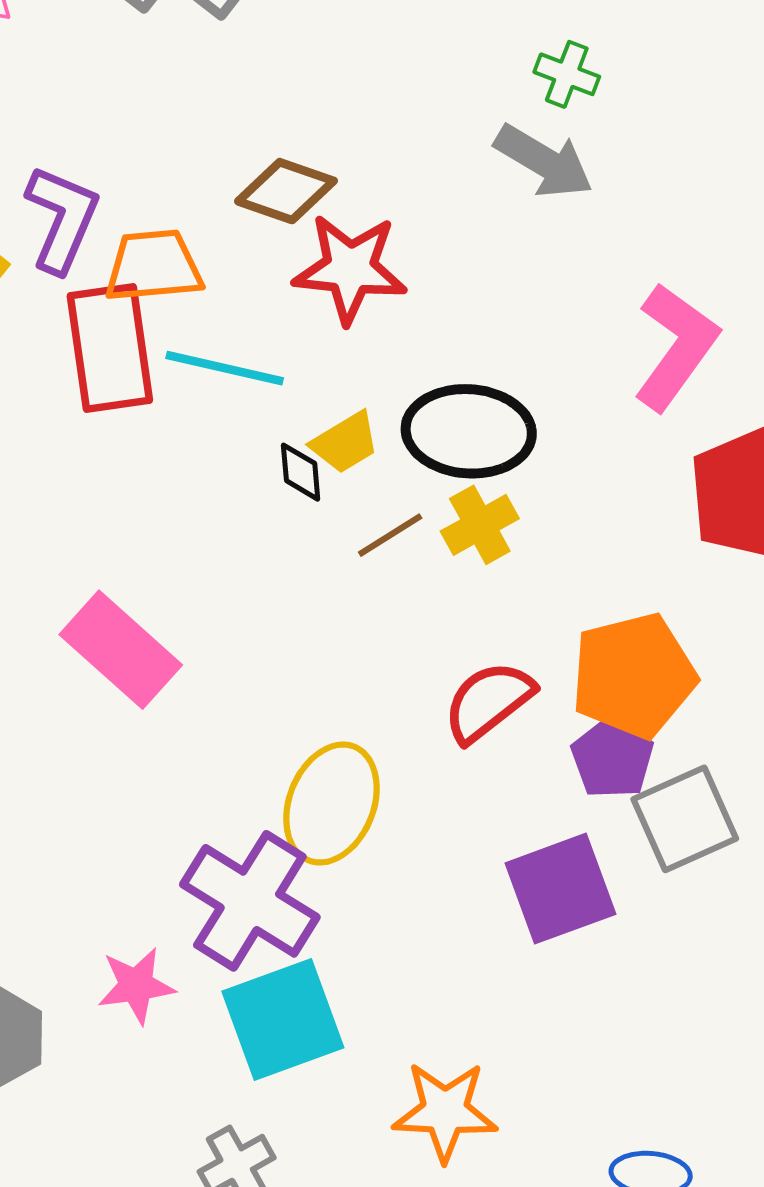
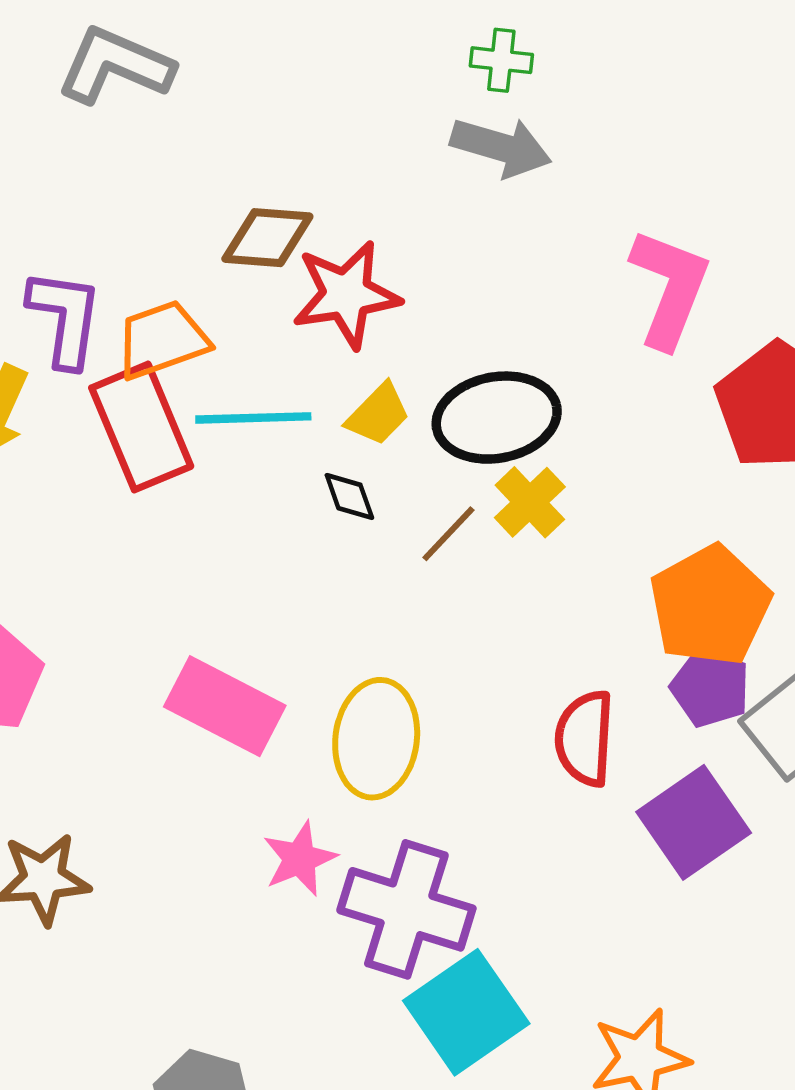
yellow trapezoid: (345, 443) -> (378, 414), moved
red semicircle: (488, 702) -> (585, 738), moved, turned -34
yellow ellipse: (331, 804) -> (376, 739), moved
pink star: (136, 986) -> (300, 859), moved

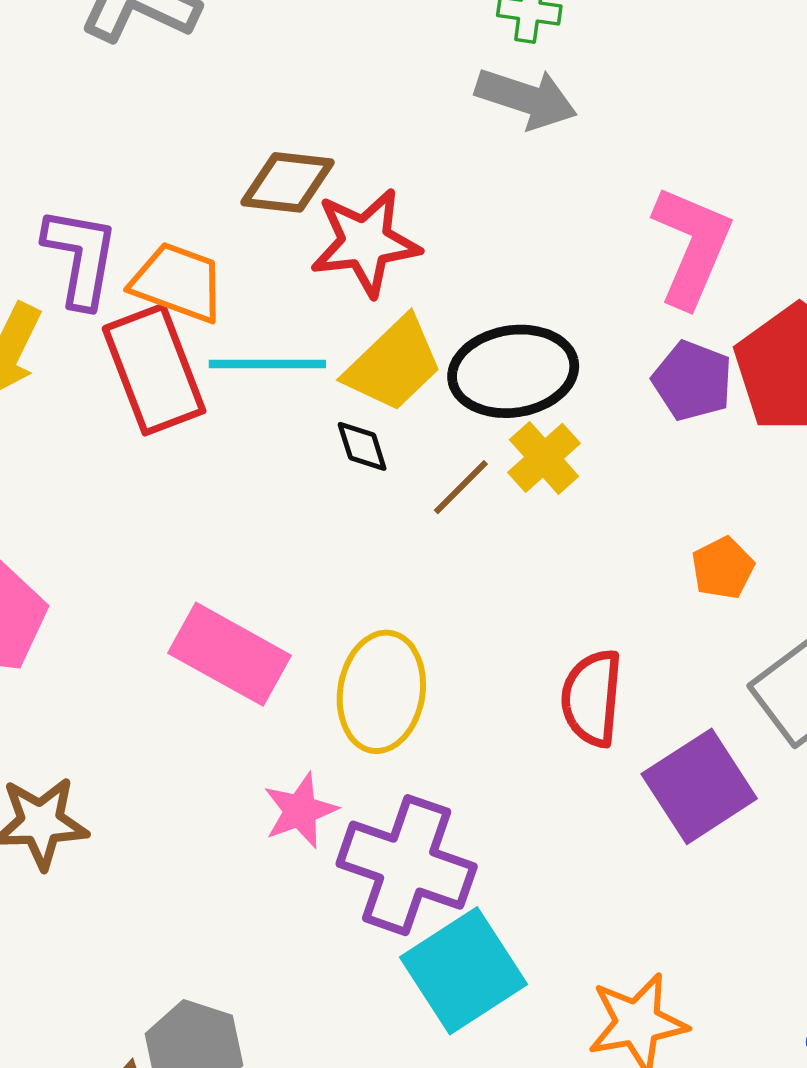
orange trapezoid: (162, 340) -> (178, 282), turned 38
yellow trapezoid: (378, 414) -> (394, 364), size x1.5
orange pentagon: (710, 606) -> (723, 568), size x0.5
purple pentagon: (710, 688) -> (692, 381), moved

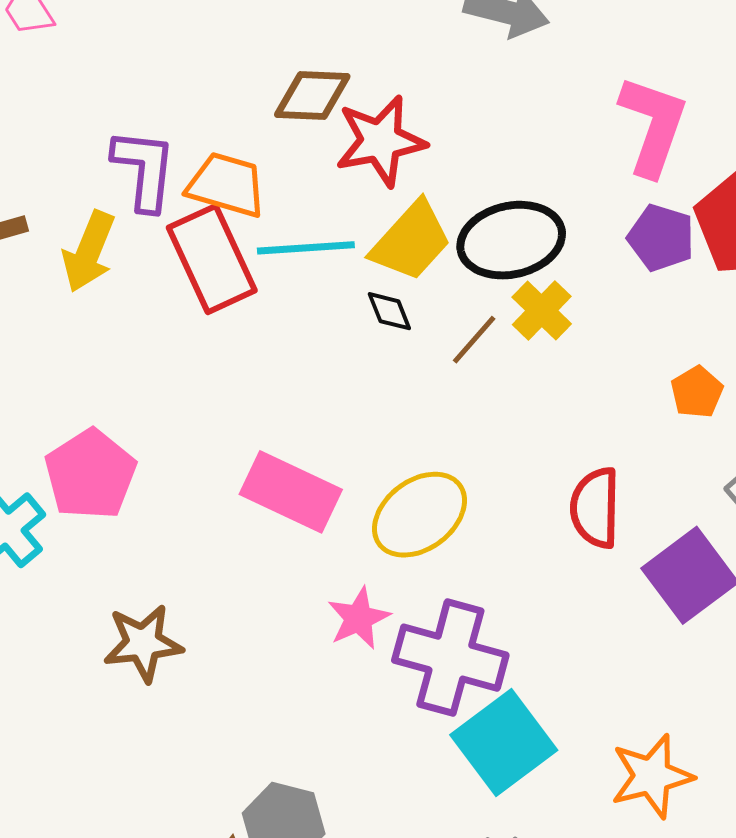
yellow ellipse: (381, 692) -> (419, 515), turned 48

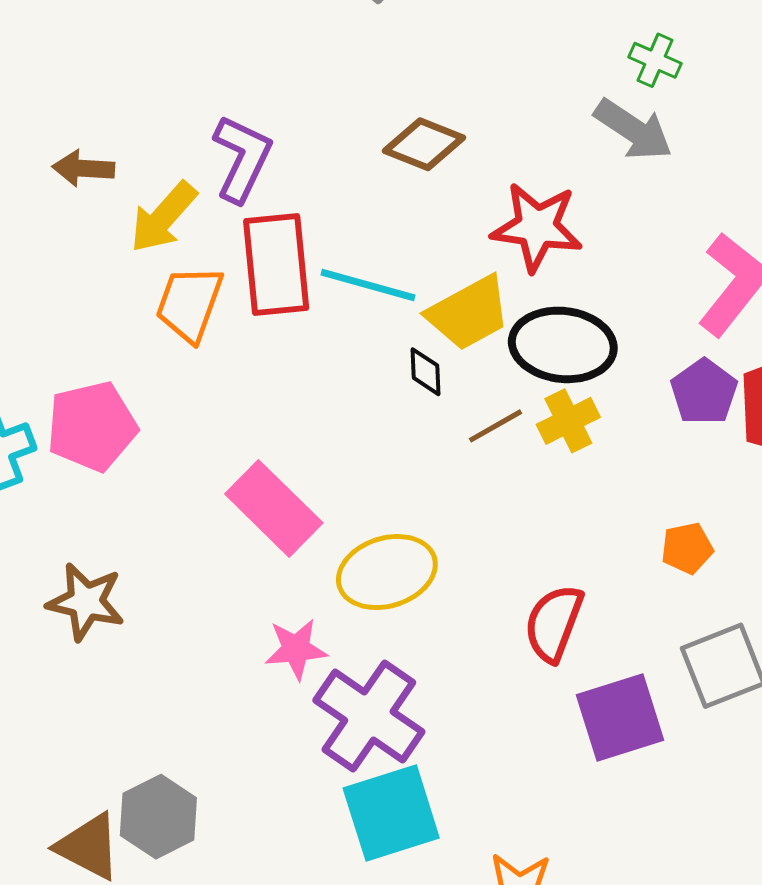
red star: (381, 141) -> (537, 227), moved
orange trapezoid: (227, 185) -> (189, 304), moved, turned -106

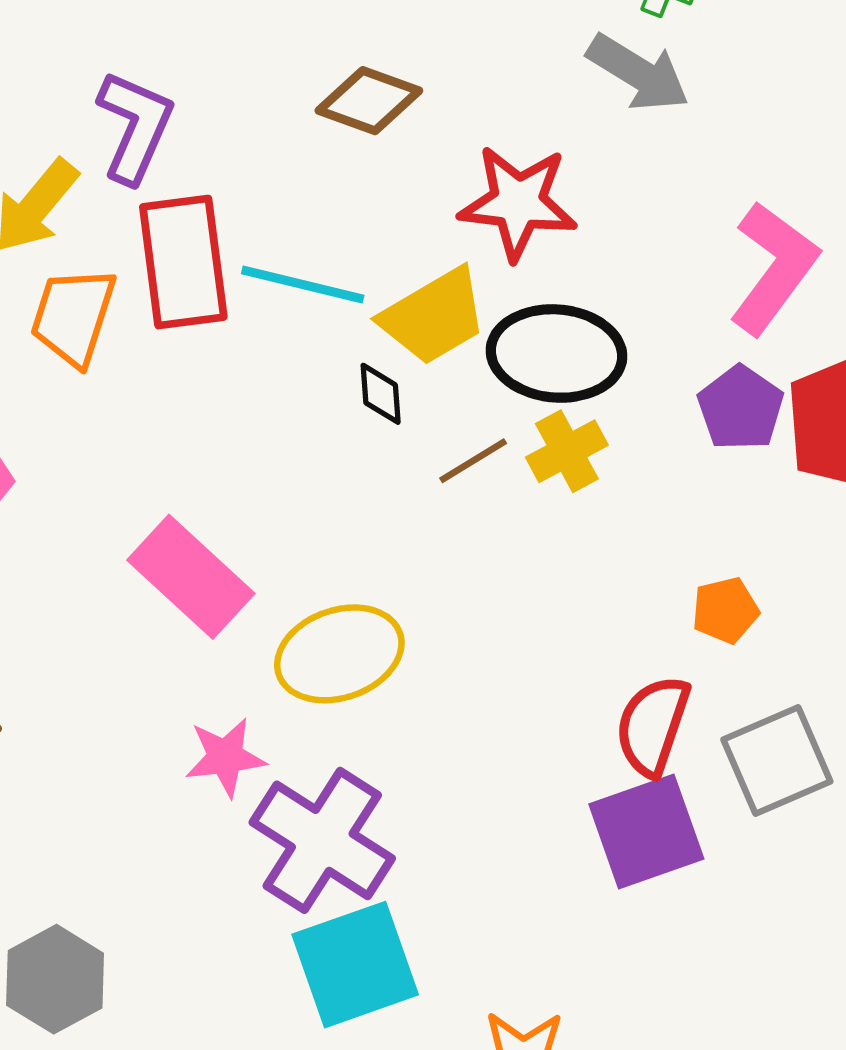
red semicircle: (554, 623) -> (653, 726), moved

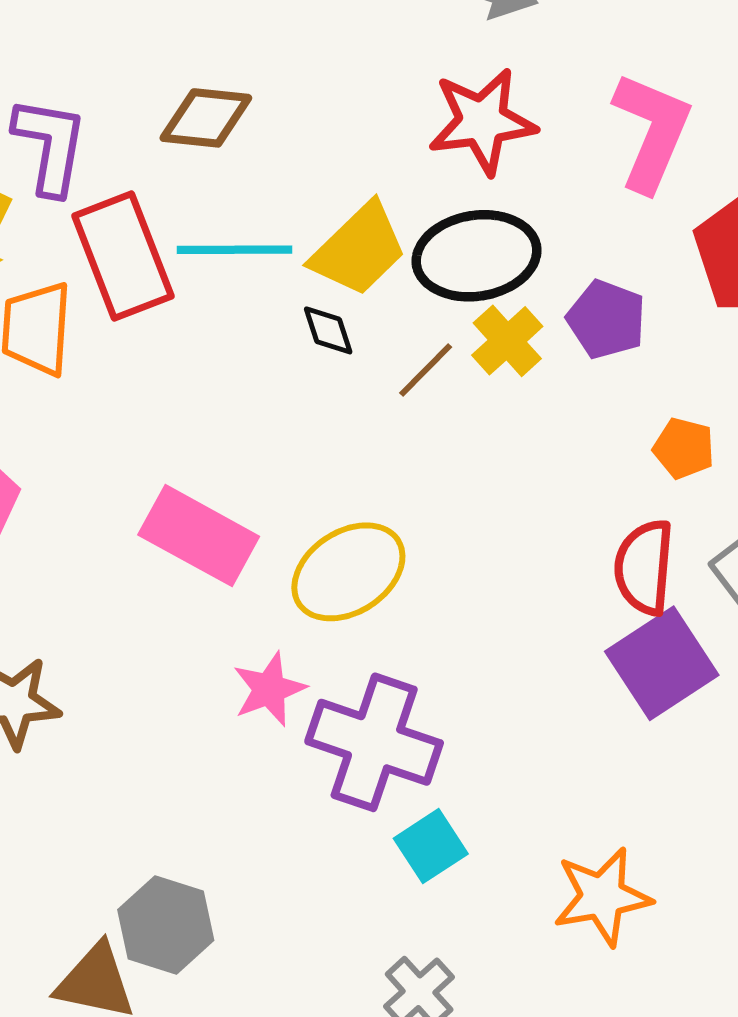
brown diamond: (369, 101) -> (206, 118), moved
red star: (518, 203) -> (482, 121), moved
purple pentagon: (741, 408) -> (606, 319), moved
orange pentagon: (725, 610) -> (684, 448), turned -30
cyan square: (355, 965) -> (431, 846), size x0.6

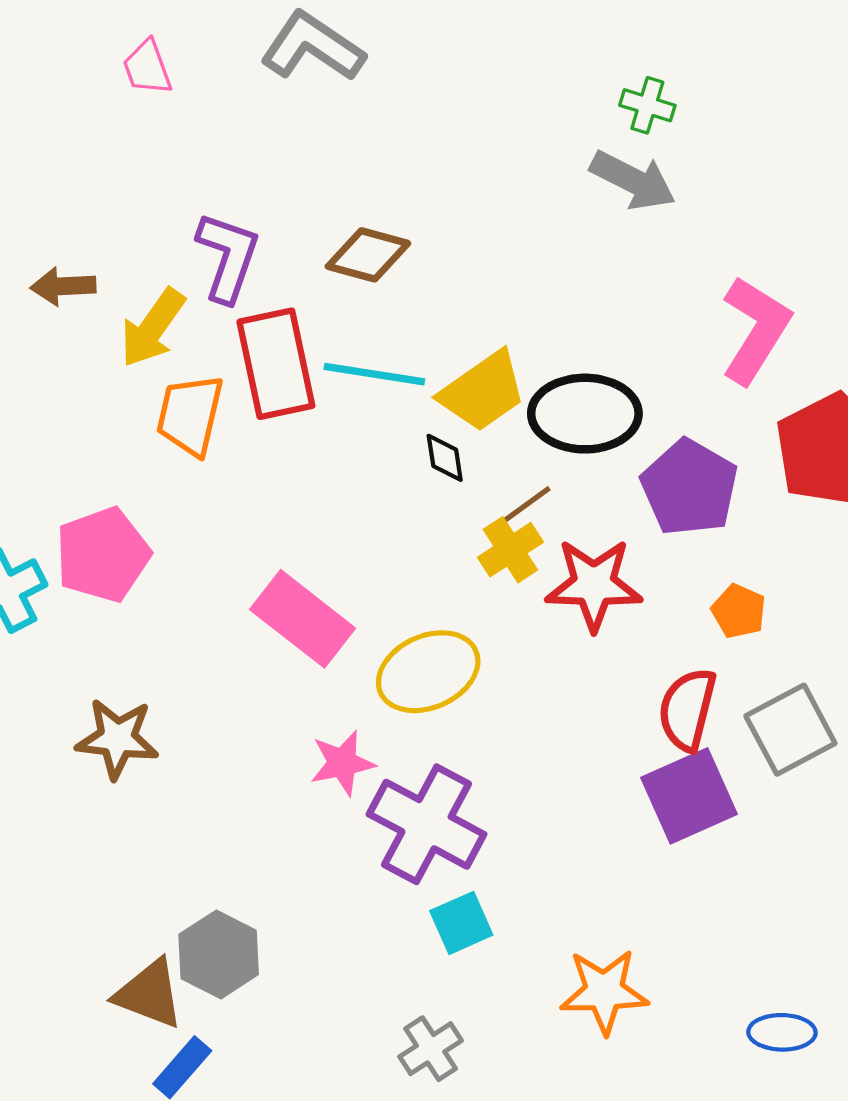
red star: (482, 121) -> (594, 585), moved
purple pentagon: (606, 319) -> (689, 487), size x1.4
yellow cross: (507, 341) -> (510, 550), moved

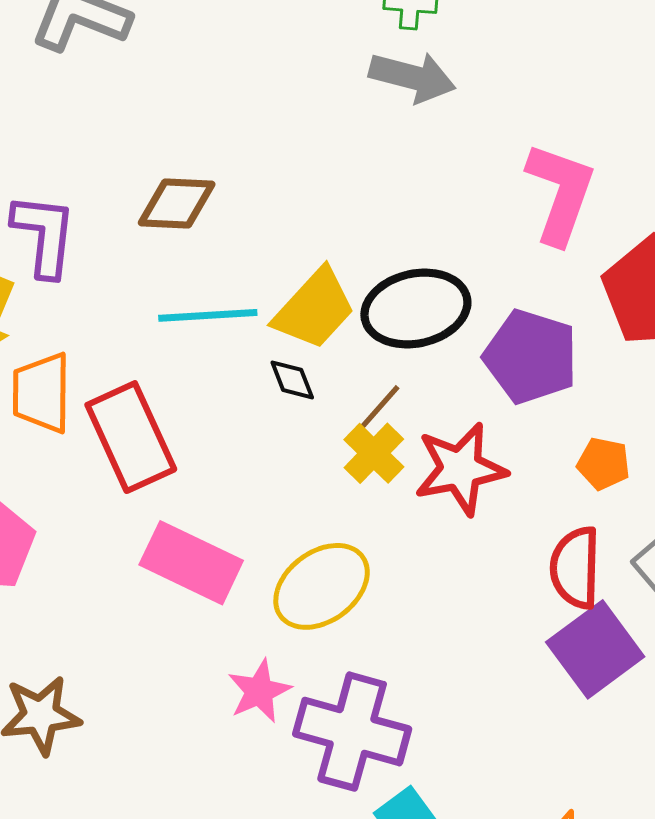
red rectangle: (276, 364) -> (131, 437), moved

